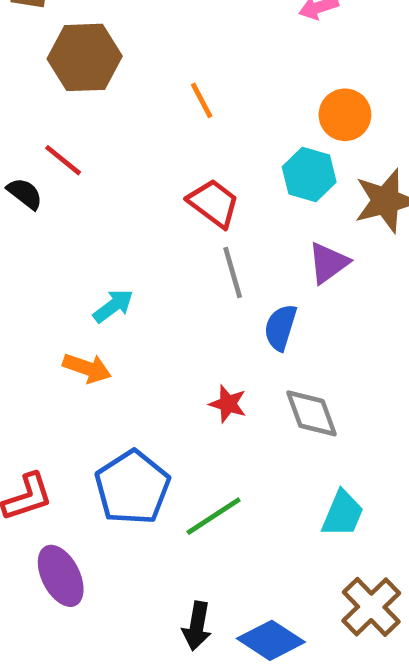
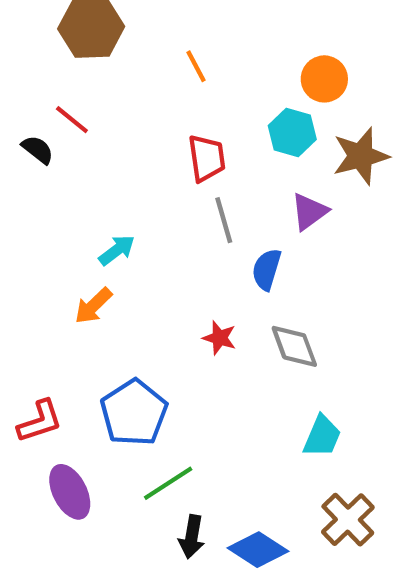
red trapezoid: (214, 203) -> (207, 158), turned 45
orange arrow: (87, 368) -> (93, 306), turned 117
green line: (214, 516) -> (168, 483), moved

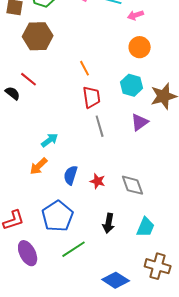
orange line: (196, 66) -> (85, 68), moved
orange circle: (324, 79) -> (140, 47), moved
blue semicircle: (267, 269) -> (71, 175), moved
brown cross: (348, 520) -> (158, 266), turned -30
black arrow: (192, 537) -> (109, 223), moved

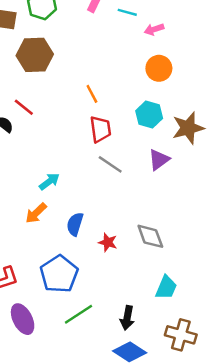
gray line: (100, 126) -> (110, 164), turned -40
red star: (98, 181) -> (108, 242), moved
black arrow: (109, 223) -> (127, 318), moved

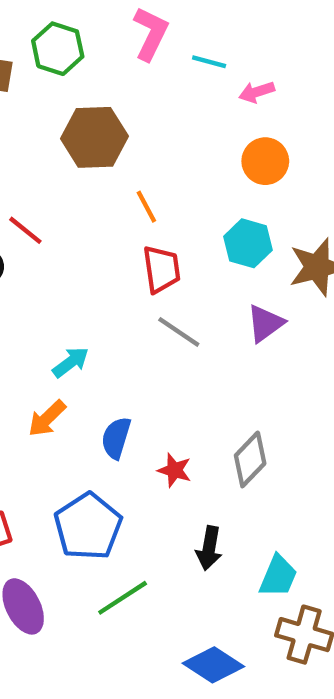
brown hexagon: (35, 55) -> (94, 137), moved
gray diamond: (150, 236) -> (250, 459), turned 64
cyan trapezoid: (166, 287) -> (278, 576), moved
black arrow: (127, 318) -> (209, 548), moved

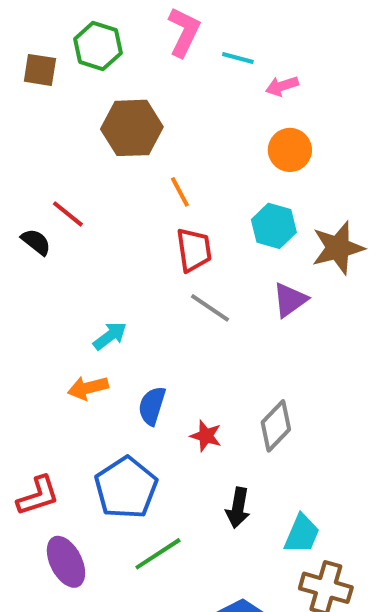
orange arrow: (47, 418) -> (88, 388), turned 30

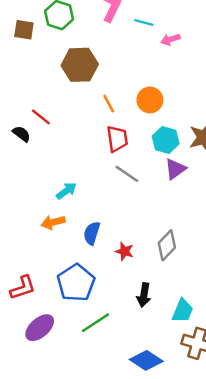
orange circle: (290, 150) -> (150, 100), moved
cyan hexagon: (274, 226) -> (166, 140), moved
purple ellipse: (66, 562) -> (40, 328), turned 76

